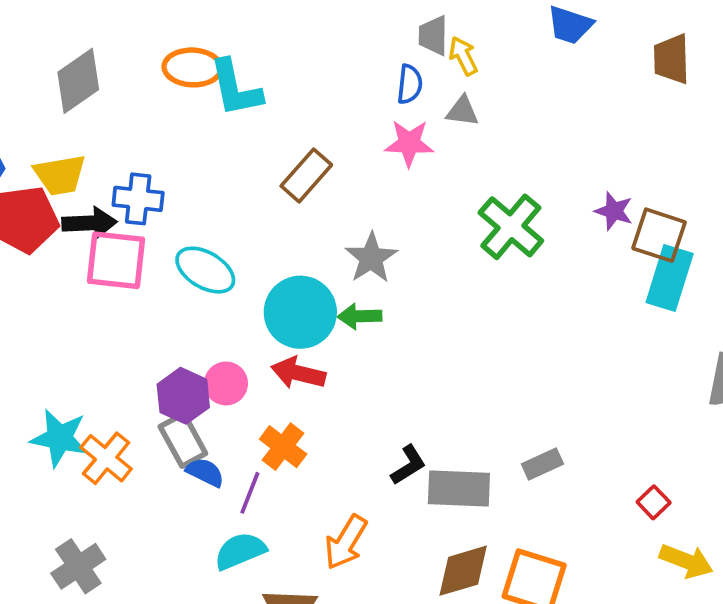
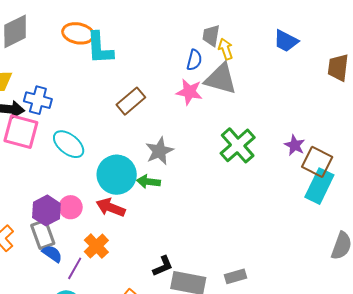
gray triangle: (462, 111) -> (221, 79), size x1.8

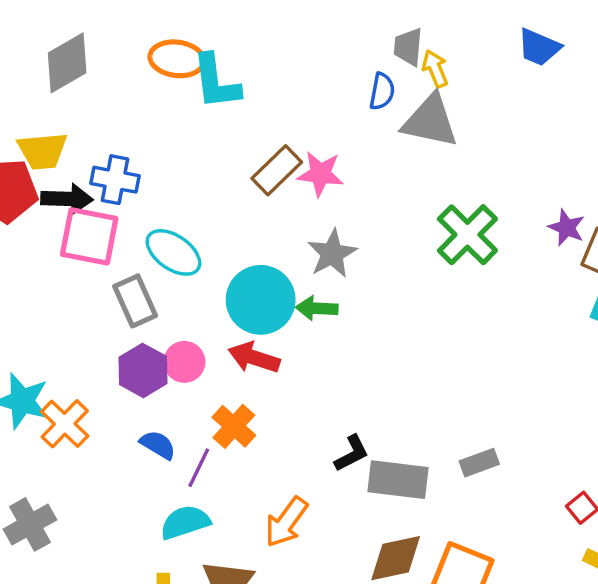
pink star: (189, 92) -> (321, 174), moved
gray rectangle: (43, 234) -> (135, 301), moved

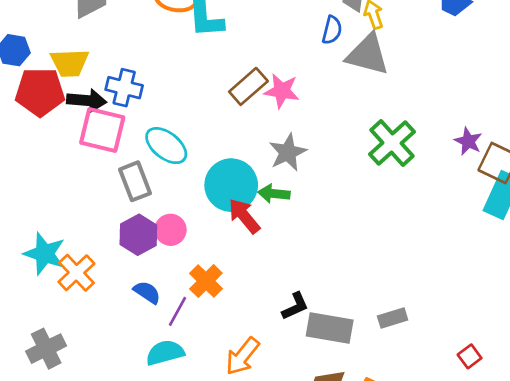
red arrow: (254, 358) -> (244, 216), moved, turned 30

